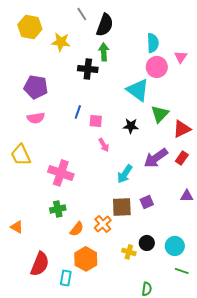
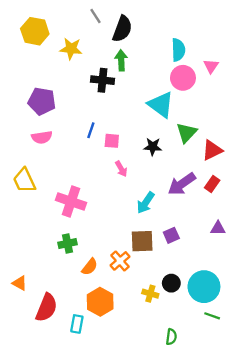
orange triangle: (17, 227) -> (20, 283), moved
cyan circle: (175, 246) -> (204, 287), size x1.4

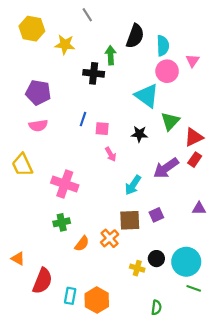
black semicircle: (122, 29) -> (135, 36), moved
red rectangle: (212, 184) -> (195, 160), moved
orange hexagon: (100, 302) -> (97, 300), moved

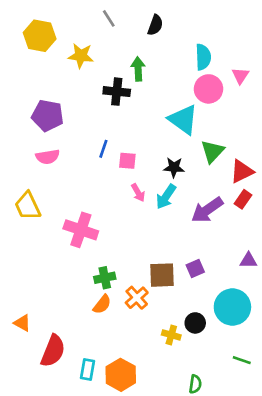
black semicircle: (135, 36) -> (155, 25), moved, size x0.7
cyan arrow: (133, 185) -> (166, 197), moved
green cross: (62, 222) -> (105, 278), moved
cyan circle: (186, 262) -> (232, 307), moved

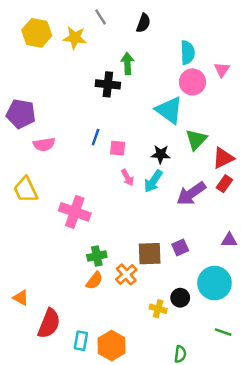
yellow star: (81, 56) -> (75, 38), moved
purple pentagon: (48, 116) -> (21, 114), moved

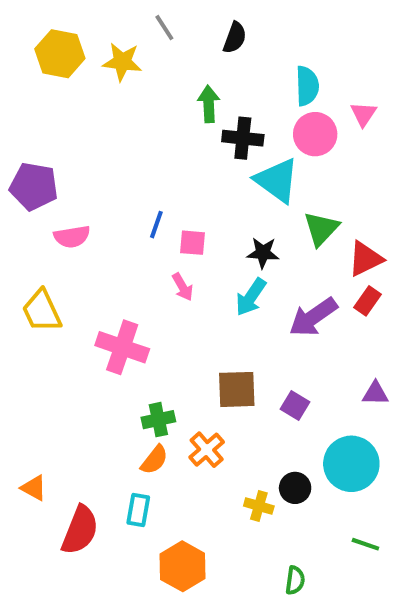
black cross: (108, 84) -> (243, 138), moved
pink arrow: (127, 178) -> (182, 287), moved
purple square: (180, 247) -> (295, 405), turned -35
brown square: (150, 254) -> (237, 389), moved
cyan rectangle: (81, 341) -> (138, 510), moved

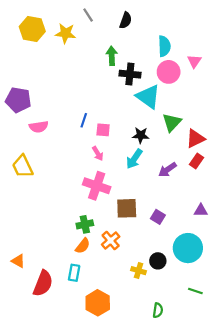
purple arrow: (313, 317) -> (168, 170), size x0.7
pink cross: (122, 347) -> (97, 186), moved

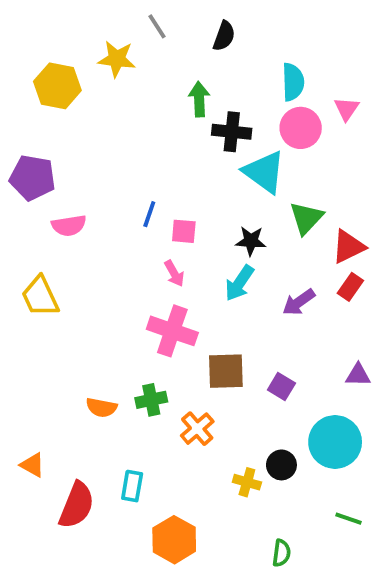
yellow hexagon: (32, 29) -> (57, 86), moved
orange semicircle: (83, 246) -> (101, 408), moved, turned 63

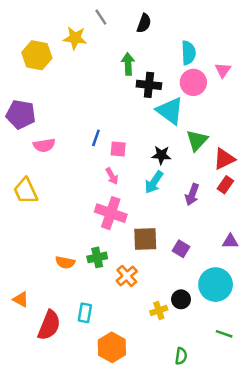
purple arrow: (299, 302) -> (192, 195), turned -35
yellow cross: (247, 482) -> (159, 310), turned -35

